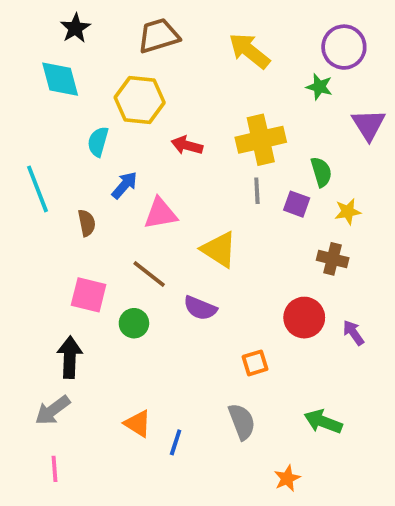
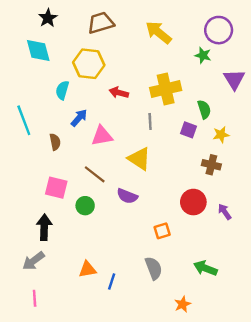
gray line: (257, 191) -> (150, 121), moved
orange triangle: (138, 423) -> (88, 269), turned -42

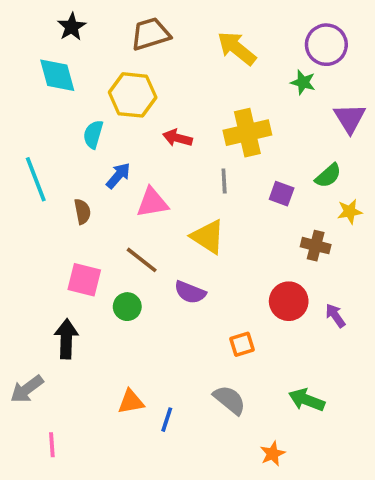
green semicircle: (204, 109) -> (328, 176), moved, turned 66
yellow star: (221, 135) -> (350, 212), moved
gray arrow: (33, 261) -> (27, 389), moved
gray semicircle: (154, 268) -> (229, 400), turned -30

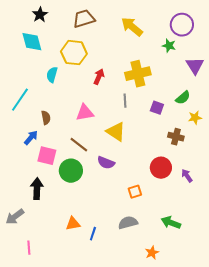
red arrow: (177, 138) -> (99, 77), turned 98
blue arrow: (118, 176) -> (31, 138), moved
cyan line: (36, 179) -> (20, 100), turned 55
green circle: (127, 307) -> (71, 171), size x1.5
gray semicircle: (229, 400) -> (128, 223), turned -54

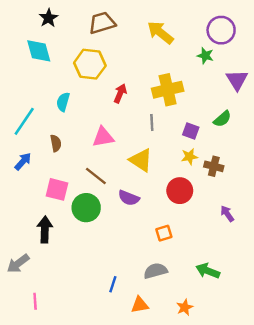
cyan semicircle: (52, 75) -> (63, 102), moved
yellow star: (195, 118) -> (190, 157), moved
blue arrow: (31, 138) -> (23, 161), moved
red circle: (161, 168) -> (180, 191), moved
orange triangle: (73, 224) -> (140, 305), moved

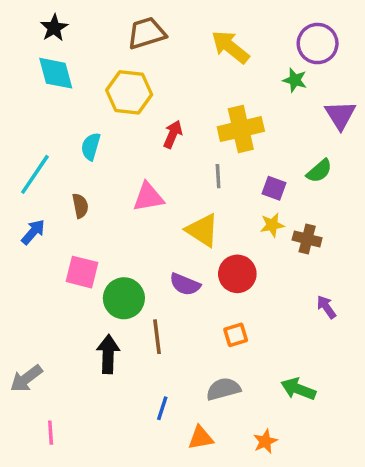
black star: (48, 18) -> (54, 28), moved
brown line: (96, 176) -> (157, 337), moved, turned 45
red circle: (180, 191) -> (237, 274), moved
black arrow: (45, 230) -> (108, 354), moved

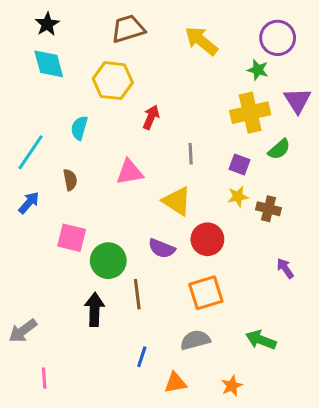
yellow cross: (241, 129) -> (250, 113), moved
orange square: (236, 335) -> (206, 293), size x1.6

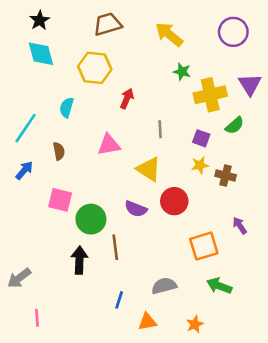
green star: (258, 70) -> (182, 72), moved
orange square: (206, 293) -> (204, 246), moved

